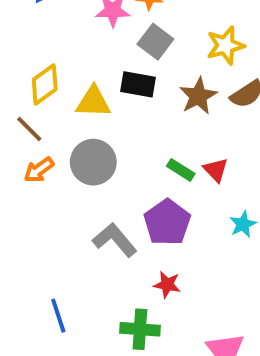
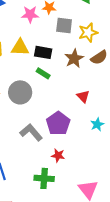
gray square: (155, 42) -> (64, 25), moved, turned -30
yellow triangle: (93, 102) -> (20, 47), moved
green rectangle: (181, 170) -> (43, 73), moved

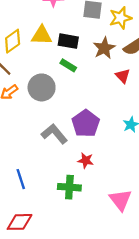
red triangle: (83, 96) -> (123, 76), moved

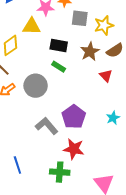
yellow triangle: (42, 35) -> (32, 26), moved
red star: (86, 161) -> (74, 149), size x1.5

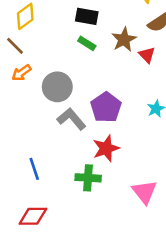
brown star: (90, 51) -> (124, 39), moved
gray circle: (36, 86) -> (57, 87), moved
red star: (74, 149) -> (106, 148), turned -30

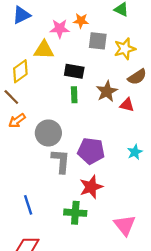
green rectangle: (87, 43) -> (74, 95), turned 56
red triangle: (147, 55) -> (127, 105), turned -32
purple pentagon: (106, 107) -> (91, 151), turned -30
gray L-shape: (71, 119) -> (61, 161), turned 45

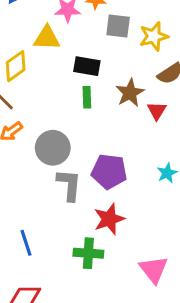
red triangle: (127, 105) -> (157, 111), turned 48

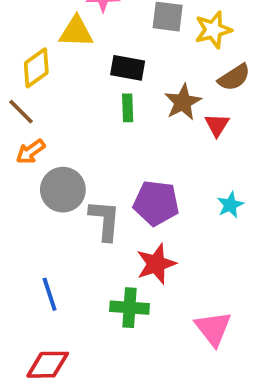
gray circle: (53, 148) -> (63, 190), moved

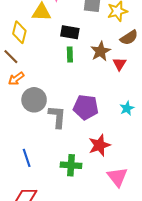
yellow diamond: (36, 68) -> (19, 32), turned -40
red star: (156, 264) -> (99, 145), moved

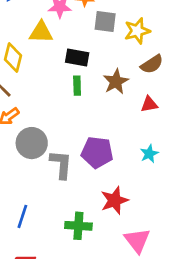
red triangle: (120, 64) -> (149, 104), moved, turned 48
blue line: (27, 158) -> (22, 216), turned 36

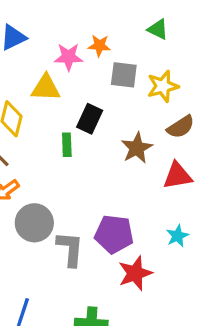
black rectangle: (77, 58) -> (90, 119), turned -75
green rectangle: (77, 86) -> (67, 145), moved
red triangle: (149, 104) -> (177, 176), size x1.4
red star: (114, 200) -> (135, 273), moved

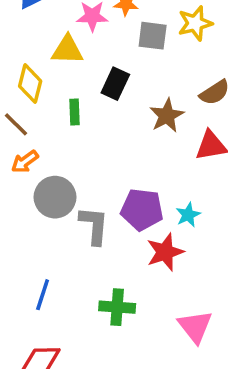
yellow star: (163, 86) -> (195, 23), moved
green rectangle: (67, 145) -> (75, 112), moved
cyan star: (177, 236) -> (188, 215), moved

